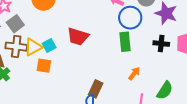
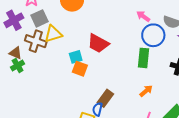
cyan square: (49, 45) -> (76, 57), moved
yellow triangle: (33, 47) -> (53, 34), moved
orange square: (44, 66) -> (80, 69), moved

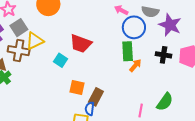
cyan square: (76, 57) -> (60, 60), turned -32
orange square: (80, 69) -> (77, 87), moved
orange arrow: (146, 91) -> (135, 65), moved

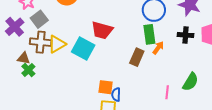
yellow triangle: (35, 41) -> (57, 44), moved
cyan square: (60, 60) -> (83, 48), size x1.6
orange square: (77, 87) -> (106, 87), moved
brown rectangle: (96, 97) -> (137, 57), moved

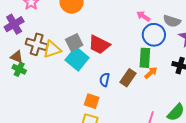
gray square: (39, 19) -> (74, 42), moved
green cross: (28, 70) -> (19, 69), turned -32
blue semicircle: (116, 95) -> (105, 80), moved

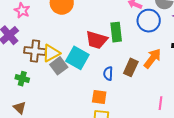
gray square: (74, 42) -> (59, 66), moved
brown triangle: (17, 57) -> (20, 108), moved, turned 32
green rectangle: (145, 58) -> (116, 32), moved
orange arrow: (151, 73) -> (152, 58), size x1.5

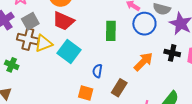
red trapezoid: (97, 40) -> (63, 21), moved
gray square: (59, 66) -> (30, 21), moved
brown rectangle: (131, 67) -> (119, 88), moved

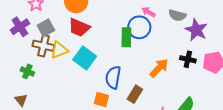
blue circle: (144, 24) -> (139, 27), moved
blue semicircle: (97, 71) -> (113, 77), size x1.6

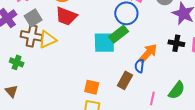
green rectangle: (126, 37) -> (119, 34), moved, turned 54
cyan square: (85, 58) -> (104, 43), moved, turned -35
blue semicircle: (113, 77) -> (139, 66), moved, size x0.6

